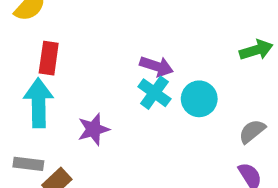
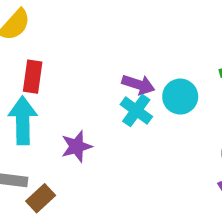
cyan circle: (199, 99) -> (180, 97), moved

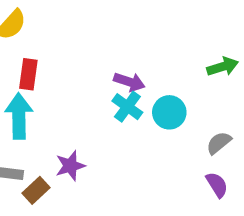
cyan circle: (180, 97) -> (169, 112), moved
purple star: (77, 146) -> (70, 166), moved

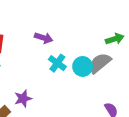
purple arrow: (129, 82) -> (44, 38), moved
gray semicircle: (219, 143) -> (100, 63), moved, size x1.5

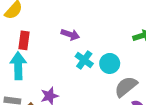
gray semicircle: (100, 63) -> (126, 87), moved

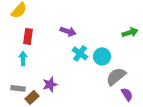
cyan arrow: (18, 66) -> (23, 58), size x0.6

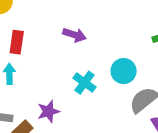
cyan cross: (80, 53) -> (85, 83), moved

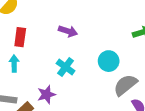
cyan cross: (85, 83) -> (66, 67), moved

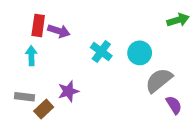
purple arrow: (68, 31) -> (59, 31), moved
cyan cross: (66, 67) -> (101, 52), moved

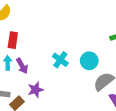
purple arrow: (59, 31) -> (22, 66), moved, turned 42

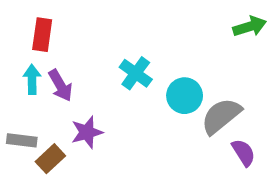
cyan circle: (89, 61) -> (185, 96), moved

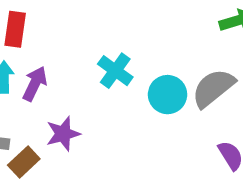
purple arrow: (60, 85) -> (35, 84), turned -124
gray semicircle: (221, 116) -> (213, 88), moved

